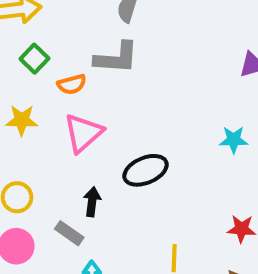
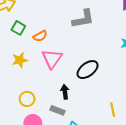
gray L-shape: (116, 58) -> (83, 19), moved

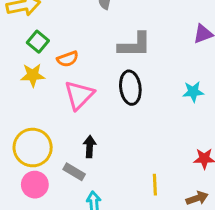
yellow star: (20, 60) -> (33, 75), moved
black ellipse: (88, 70) -> (130, 88), moved, turned -70
yellow circle: (27, 99) -> (33, 148), size x1.6

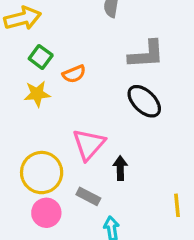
black ellipse: (130, 88) -> (144, 101), turned -36
pink triangle: (79, 95) -> (89, 144), moved
black arrow: (90, 147) -> (120, 168), moved

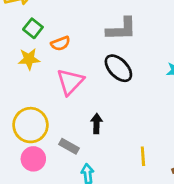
pink triangle: (89, 144) -> (70, 82), moved

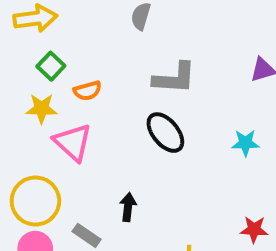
pink triangle: (70, 82) -> (73, 142), moved, turned -36

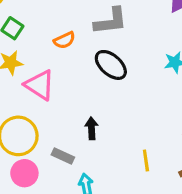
orange semicircle: (87, 91) -> (64, 40), moved

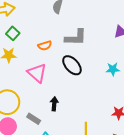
pink triangle: (40, 85) -> (37, 73), moved

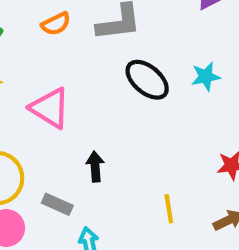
orange semicircle: (45, 46) -> (56, 24), moved
black ellipse: (72, 65) -> (147, 80), moved

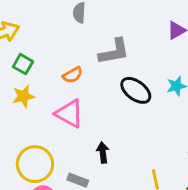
orange semicircle: (56, 24) -> (73, 75), moved

